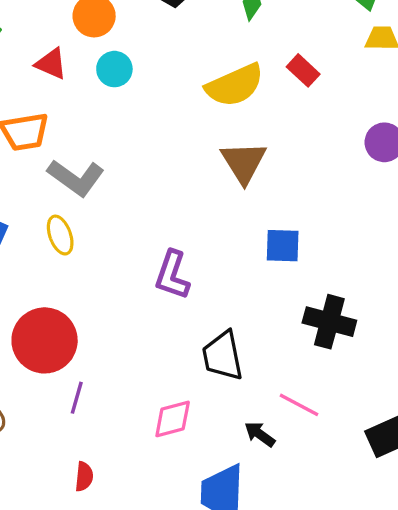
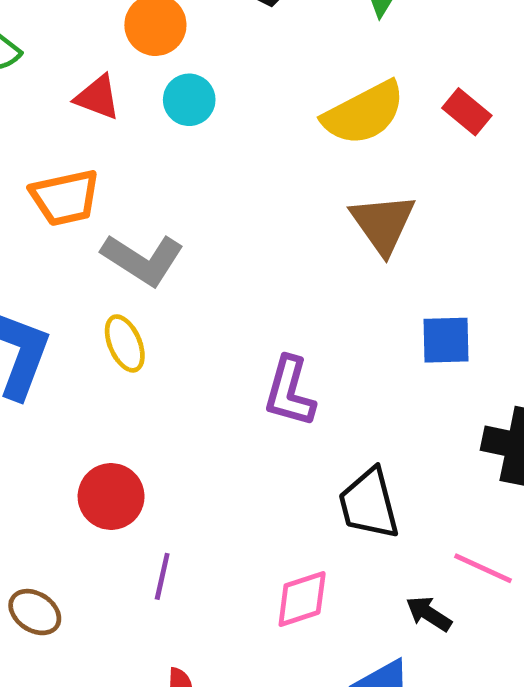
red rectangle: (303, 70) -> (467, 112), moved
red circle: (45, 340) -> (111, 496), size x0.7

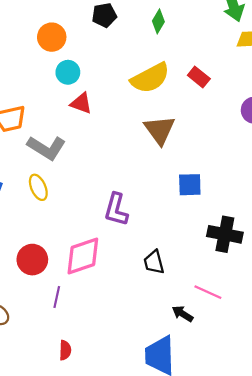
red triangle: (98, 97) -> (81, 103), moved
black trapezoid: (369, 504) -> (154, 262), size x0.7
pink diamond: (302, 599) -> (83, 256), moved, size x1.4

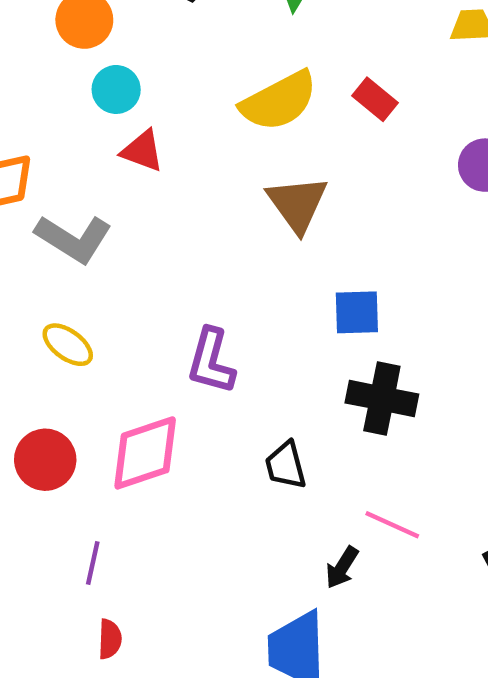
yellow ellipse: (38, 187) -> (68, 345), moved, turned -30
black cross: (225, 234) -> (382, 399), moved
purple line: (57, 297) -> (93, 563), moved
black arrow: (183, 314) -> (342, 567), turned -90

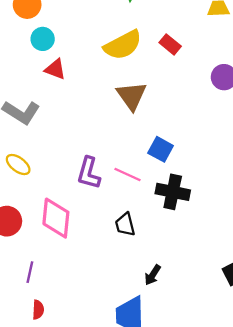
blue square: (357, 312) -> (161, 149), turned 30
pink diamond: (145, 453) -> (56, 218), turned -66
pink line: (392, 525) -> (127, 175), moved

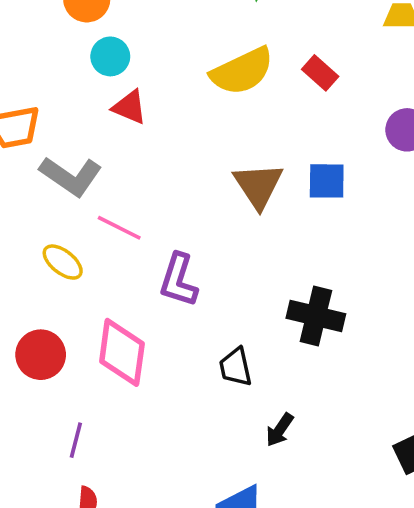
brown triangle: (132, 96) -> (258, 186), moved
blue square: (161, 149) -> (327, 181), moved, turned -30
pink line: (127, 175) -> (119, 228), moved
black arrow: (153, 275) -> (280, 430), moved

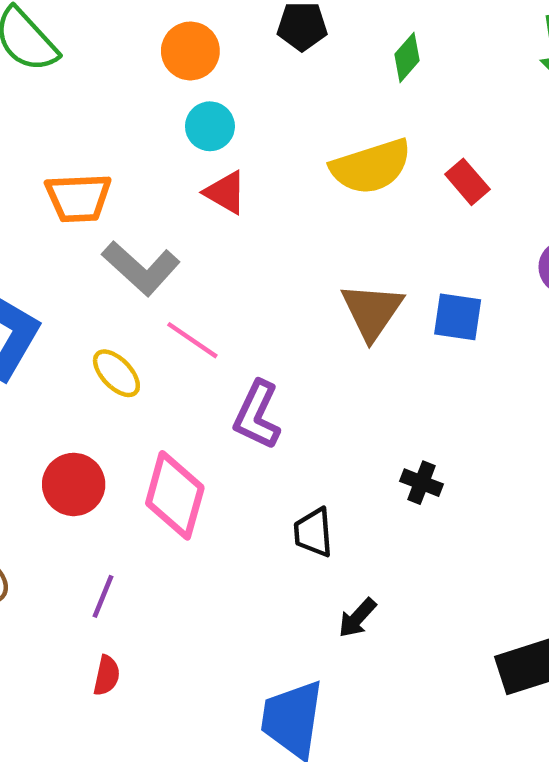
black cross: (316, 316) -> (422, 483), size x0.6

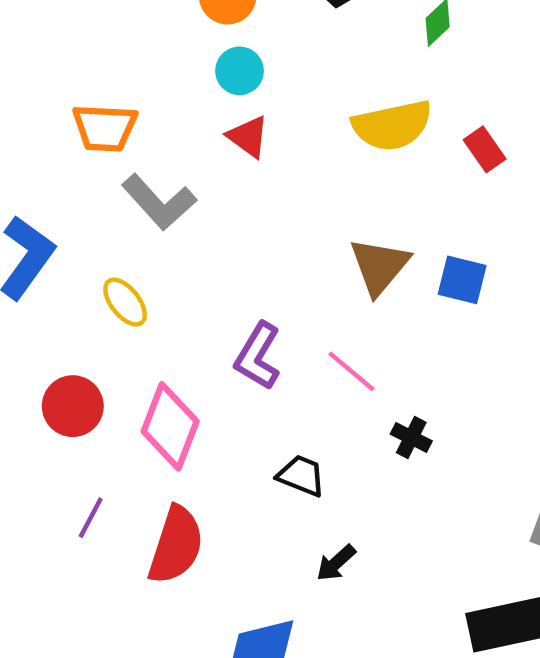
pink line: (192, 340) -> (351, 371), moved
black trapezoid: (313, 532) -> (301, 476), turned 111
red semicircle: (107, 676) -> (176, 545), moved, size x2.0

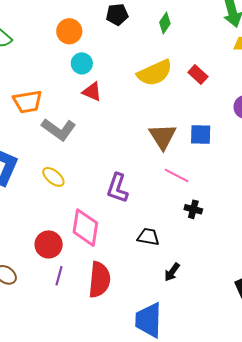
pink line: (351, 371) -> (177, 175), moved
red circle: (73, 406) -> (49, 244), moved

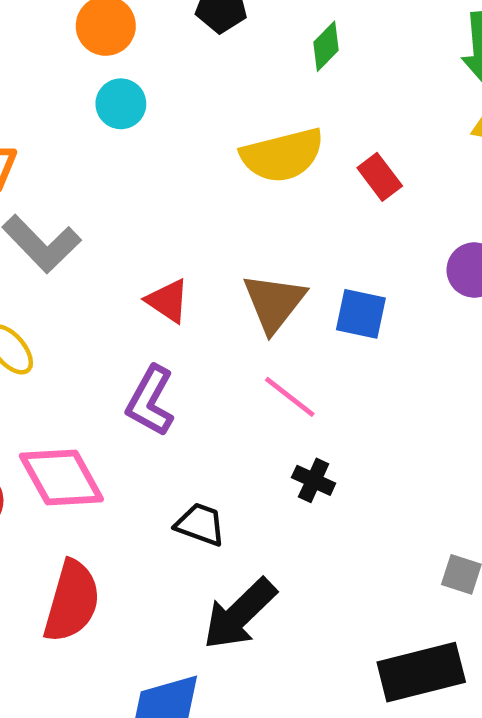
red triangle: (92, 92) -> (168, 301), moved
pink diamond: (85, 228) -> (61, 477), turned -48
black arrow: (172, 272) -> (240, 614), size x1.8

